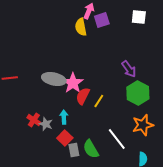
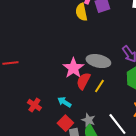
gray ellipse: (54, 79) -> (98, 61), moved
cyan arrow: (64, 117) -> (64, 102), turned -56
gray star: (46, 124) -> (88, 120), moved

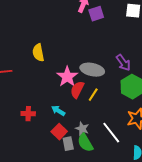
yellow semicircle: (81, 12) -> (38, 53), moved
red cross: (34, 105) -> (28, 114), turned -32

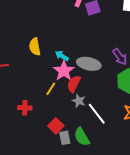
yellow line: (93, 95) -> (51, 89), moved
cyan arrow: (58, 111) -> (62, 56), moved
gray star: (82, 129) -> (79, 101), moved
white line: (111, 133) -> (97, 114), moved

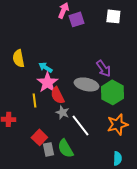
gray ellipse: (89, 64) -> (86, 84), moved
red semicircle: (74, 84) -> (57, 95), turned -54
yellow line: (51, 89) -> (34, 100), turned -40

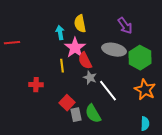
yellow semicircle: (18, 58) -> (80, 24), moved
cyan arrow: (45, 67) -> (60, 33), moved, turned 48
purple arrow: (103, 68) -> (125, 26), moved
orange star: (117, 124) -> (145, 90), turned -30

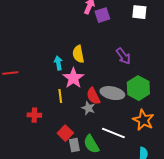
gray ellipse: (114, 50) -> (112, 93), moved
red semicircle: (85, 61) -> (93, 96), moved
white line: (108, 91) -> (113, 133), moved, turned -30

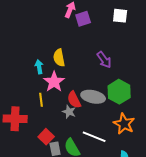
red cross: (34, 115) -> (15, 119), size x1.6

